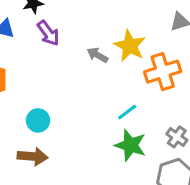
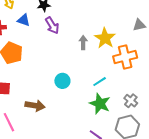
gray arrow: (97, 55) -> (83, 43), turned 56
cyan circle: (38, 120) -> (62, 81), moved

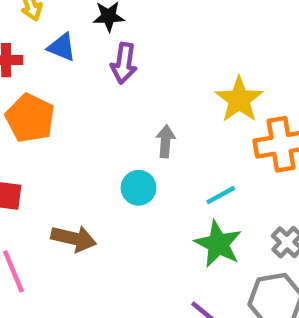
purple arrow: (52, 25) -> (124, 63), turned 36
gray arrow: (83, 43) -> (166, 141), moved

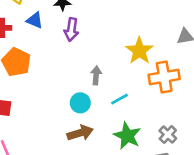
cyan line: (221, 195) -> (120, 99), moved
brown arrow: (74, 238) -> (80, 133), moved, turned -30

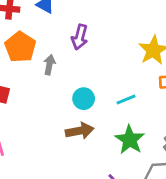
purple arrow: (71, 30) -> (80, 37), moved
gray arrow: (96, 75) -> (49, 65), moved

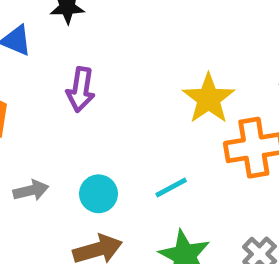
gray arrow: (49, 65) -> (31, 190), moved, turned 72

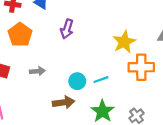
cyan circle: (98, 194) -> (77, 81), moved

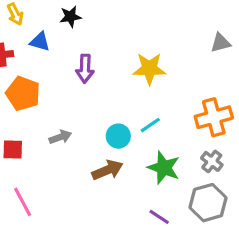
yellow star: (124, 42) -> (149, 69), moved, turned -30
orange cross: (141, 67) -> (214, 117), moved

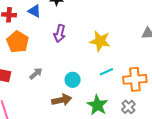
cyan line: (150, 125) -> (106, 72), moved
gray arrow: (60, 137) -> (36, 73), turned -32

